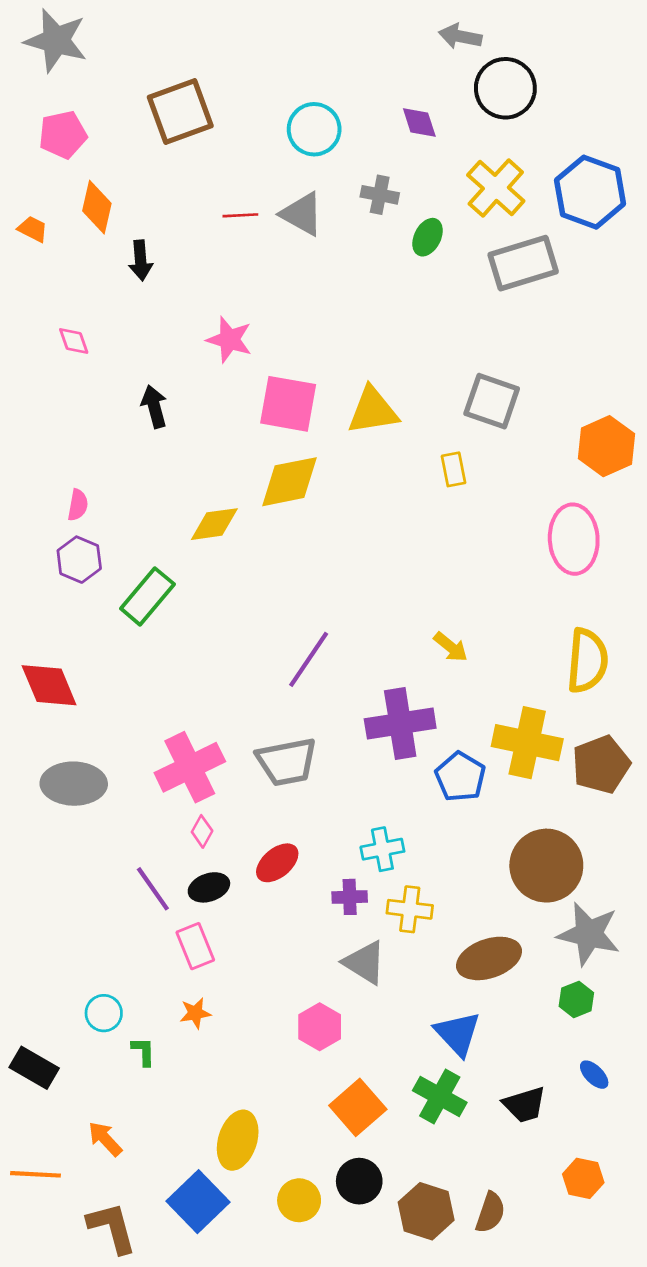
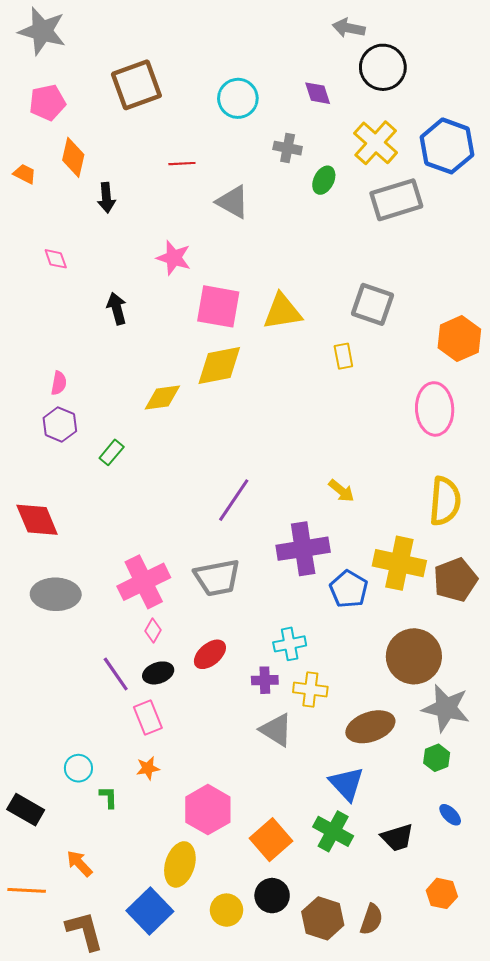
gray triangle: (302, 214) -> (233, 202), moved
green rectangle: (147, 596) -> (112, 452), size x0.6
pink hexagon: (320, 1027) -> (208, 810), moved, size x1.4

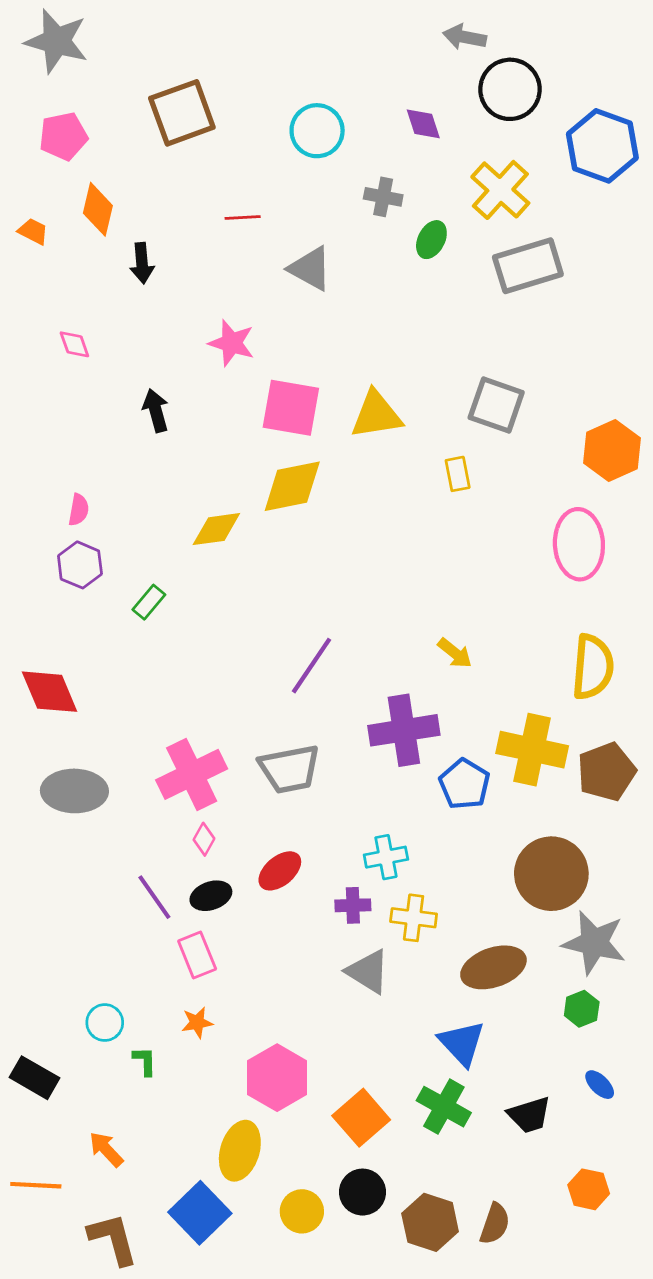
blue hexagon: (447, 146) -> (602, 146), moved

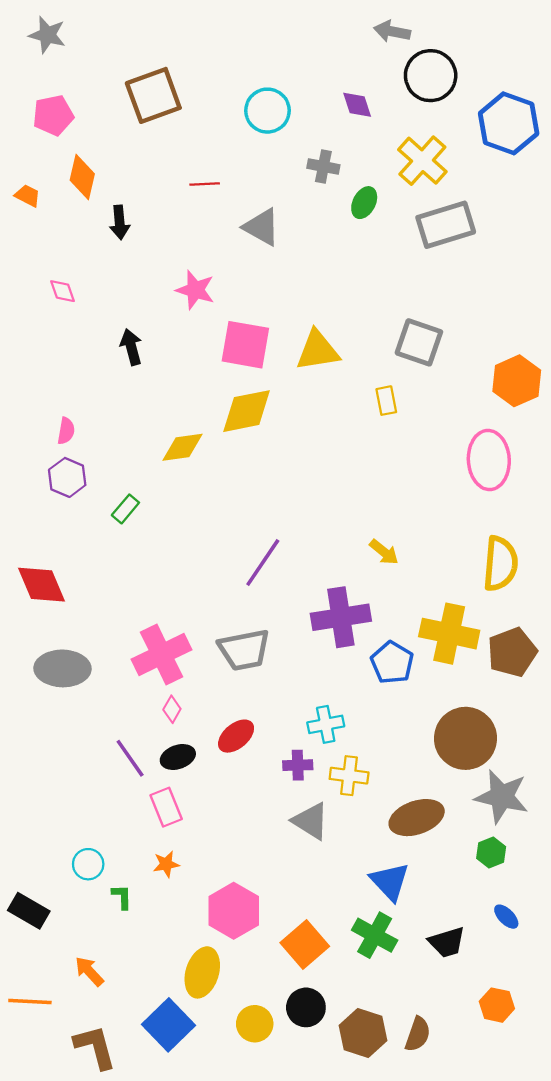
gray star: (57, 41) -> (47, 35), size x0.7

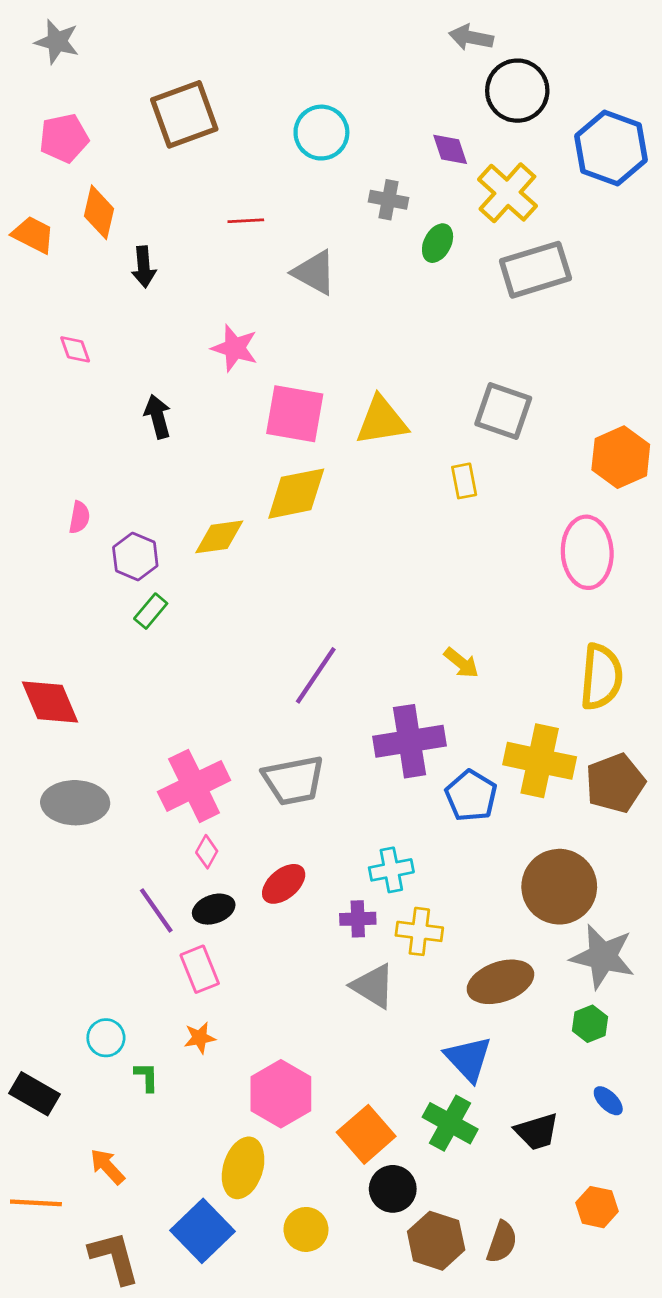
purple diamond: (357, 105) -> (450, 149), moved
orange trapezoid: (28, 196) -> (33, 235), size x1.4
purple hexagon: (67, 477) -> (135, 556), moved
black circle: (306, 1007) -> (393, 1189), moved

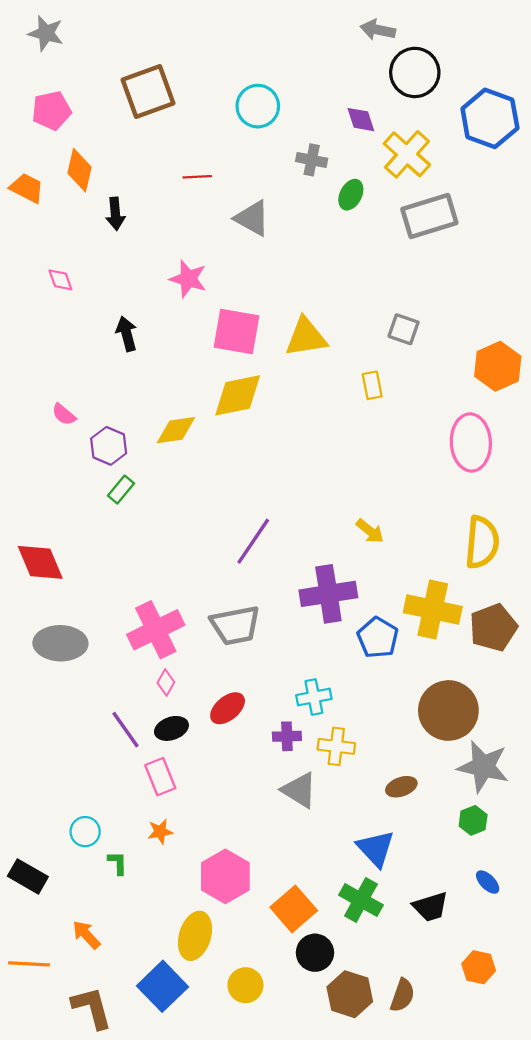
gray square: (503, 411) -> (404, 329), size x0.7
pink semicircle: (79, 517) -> (64, 414), turned 120
brown ellipse: (500, 982) -> (401, 787), size x0.6

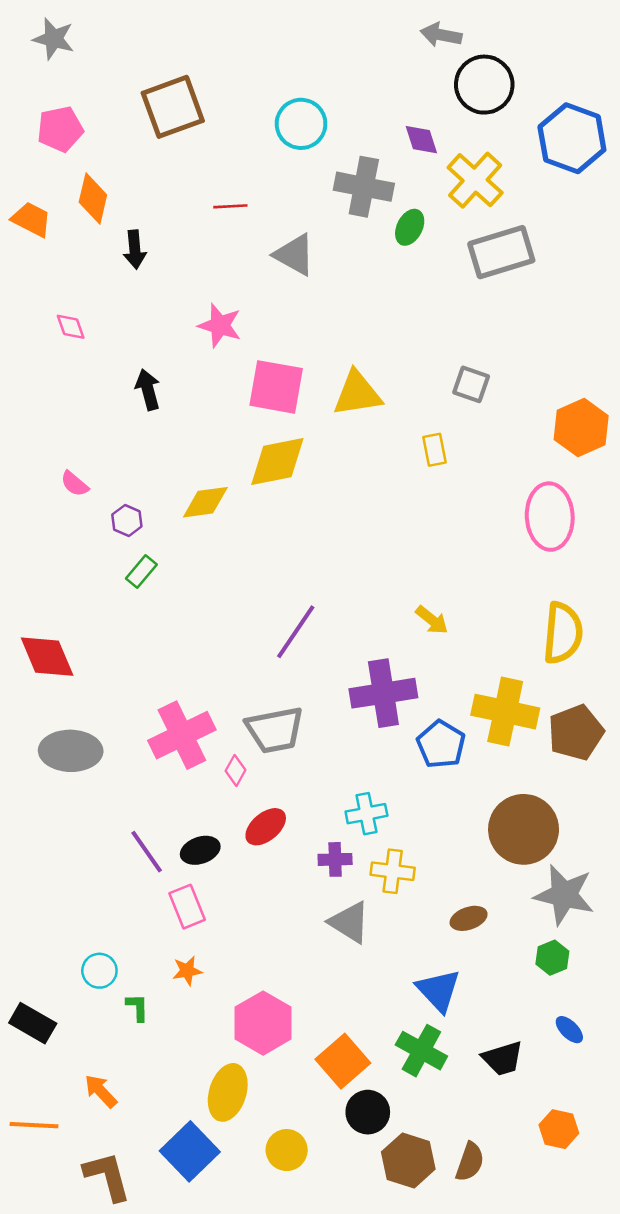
gray cross: (312, 160) -> (364, 187), size x1.6
purple hexagon: (109, 446) -> (127, 520), size x0.7
pink diamond: (166, 682) -> (236, 770), moved

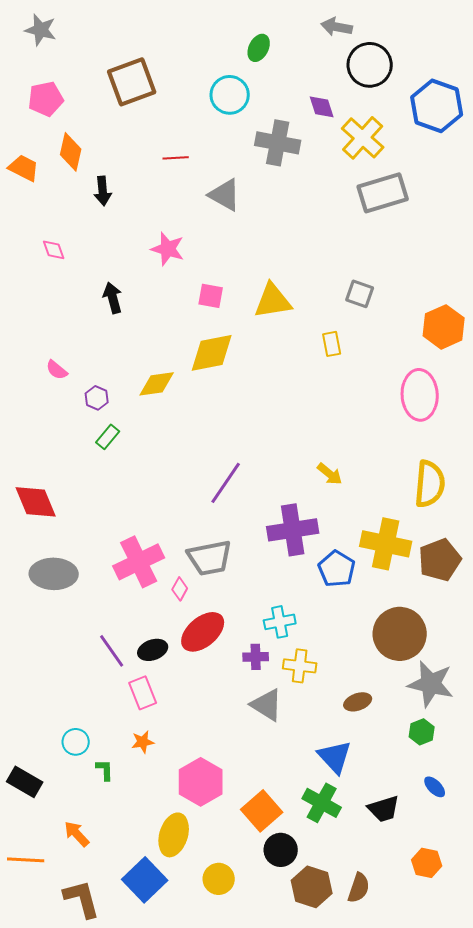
green ellipse: (410, 227) -> (259, 48), moved
pink square: (276, 387) -> (211, 296), size x0.6
red ellipse: (266, 827) -> (203, 632), size x1.4

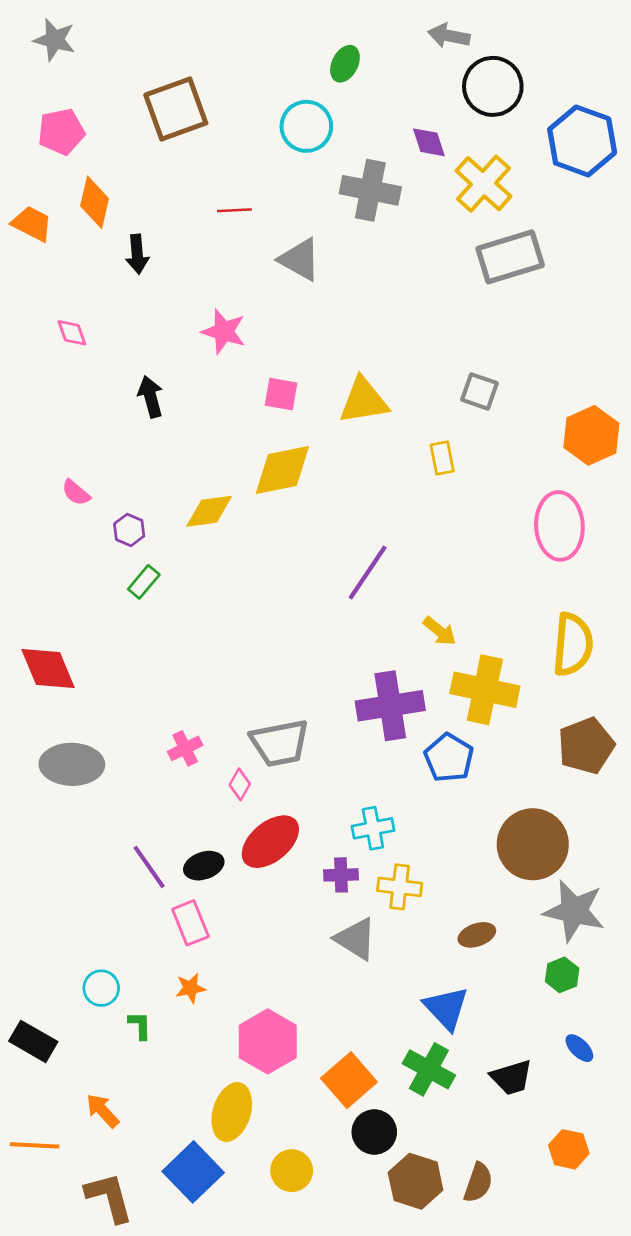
purple line: (226, 483) -> (368, 573), moved
yellow cross: (386, 544) -> (485, 690), moved
pink cross: (139, 562) -> (185, 748), size x0.5

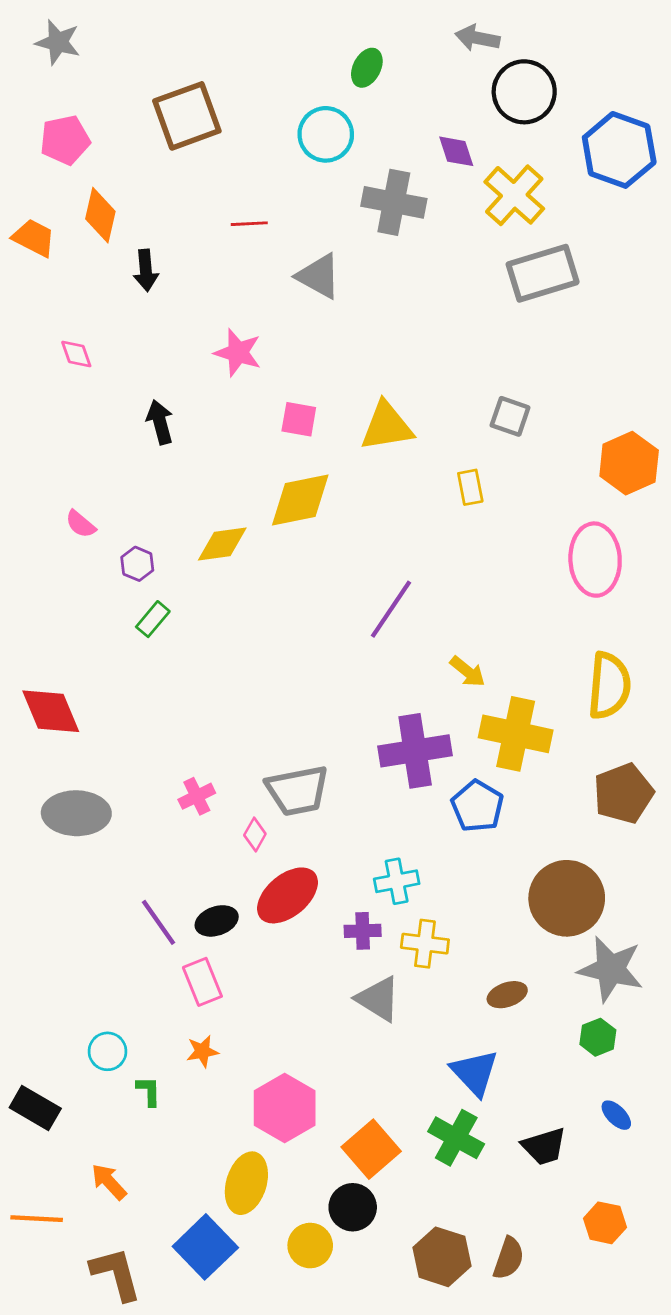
black circle: (374, 1132) -> (353, 1207), moved

